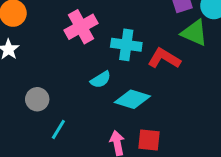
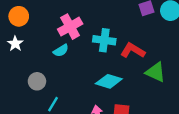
green triangle: (194, 33) -> (156, 72), moved
cyan semicircle: (101, 80) -> (61, 51), moved

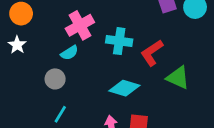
red L-shape: (133, 51) -> (152, 53), turned -65
gray circle: (37, 81) -> (55, 79), moved

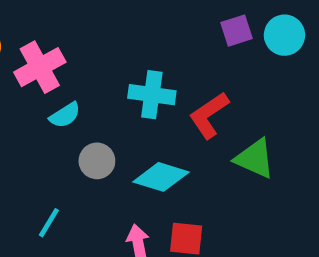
pink cross: (80, 25) -> (40, 67), moved
gray circle: (55, 79) -> (97, 161), moved

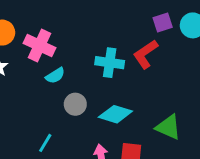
pink cross: (40, 67) -> (39, 45), turned -36
red L-shape: (209, 115) -> (145, 54), moved
green triangle: (255, 159) -> (168, 127), moved

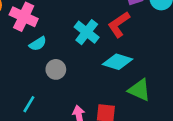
cyan cross: (110, 63) -> (87, 32), turned 30
cyan diamond: (115, 114) -> (118, 62), moved

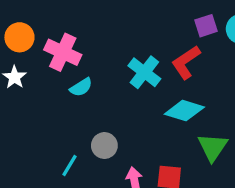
gray circle: (56, 69) -> (104, 146), moved
green triangle: (139, 90) -> (213, 147), turned 40

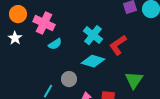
red L-shape: (186, 62) -> (118, 45), moved
cyan diamond: (184, 111) -> (93, 61), moved

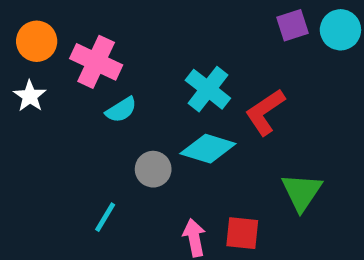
gray circle: (69, 79) -> (153, 169), moved

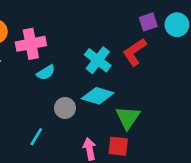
pink cross: (96, 62) -> (31, 44), turned -36
red L-shape: (265, 112) -> (135, 52), moved
green triangle: (302, 192) -> (128, 118), moved

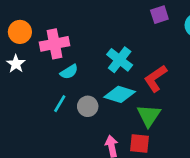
purple square: (148, 22) -> (159, 15), moved
red L-shape: (135, 52) -> (155, 78), moved
cyan line: (36, 137) -> (60, 104), moved

